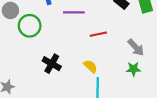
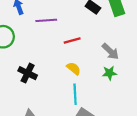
yellow semicircle: (90, 66) -> (74, 68), moved

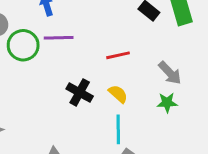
purple line: (46, 20) -> (59, 38), moved
black cross: (28, 73) -> (80, 92), moved

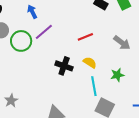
purple line: (59, 38) -> (44, 32), turned -30
green star: (167, 103) -> (117, 75), moved

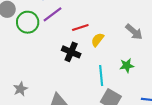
red line: (85, 37) -> (80, 28), moved
yellow semicircle: (90, 62) -> (98, 40), moved, turned -88
gray star: (11, 101) -> (20, 89), moved

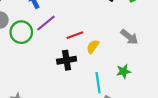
black cross: (71, 52) -> (67, 60), turned -30

